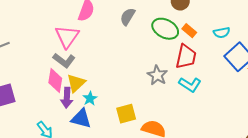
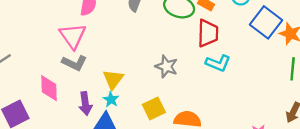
gray star: (157, 75) -> (166, 66), moved
pink diamond: (55, 80) -> (49, 88), moved
yellow triangle: (76, 83) -> (113, 79), moved

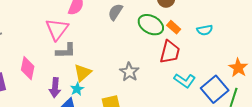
blue square: (266, 22) -> (215, 89), moved
gray L-shape: (74, 63) -> (66, 51), moved, turned -40
cyan L-shape: (218, 63) -> (185, 81), moved

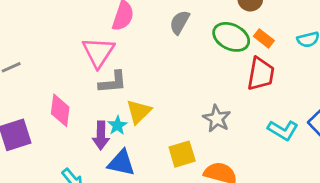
gray star: (129, 72) -> (217, 119), moved
cyan L-shape: (185, 81) -> (283, 130), moved
cyan star: (77, 89) -> (117, 125), moved

